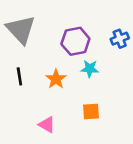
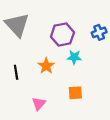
black line: (19, 76) -> (16, 72), moved
pink triangle: (47, 125) -> (39, 104), turned 40

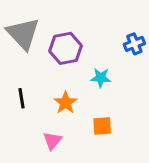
purple hexagon: (62, 35) -> (66, 48), moved
orange star: (46, 66) -> (66, 103), moved

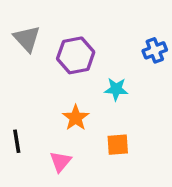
gray triangle: (23, 34) -> (27, 39), size x0.7
black line: (22, 98) -> (17, 141), moved

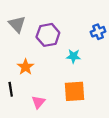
orange star: (76, 118) -> (26, 67), moved
orange square: (118, 145) -> (75, 91), size x1.5

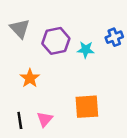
cyan star: (74, 56) -> (86, 50), moved
black line: (11, 89) -> (20, 120), moved

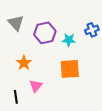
orange square: (87, 107) -> (70, 69), moved
pink triangle: (45, 119) -> (36, 86), moved

